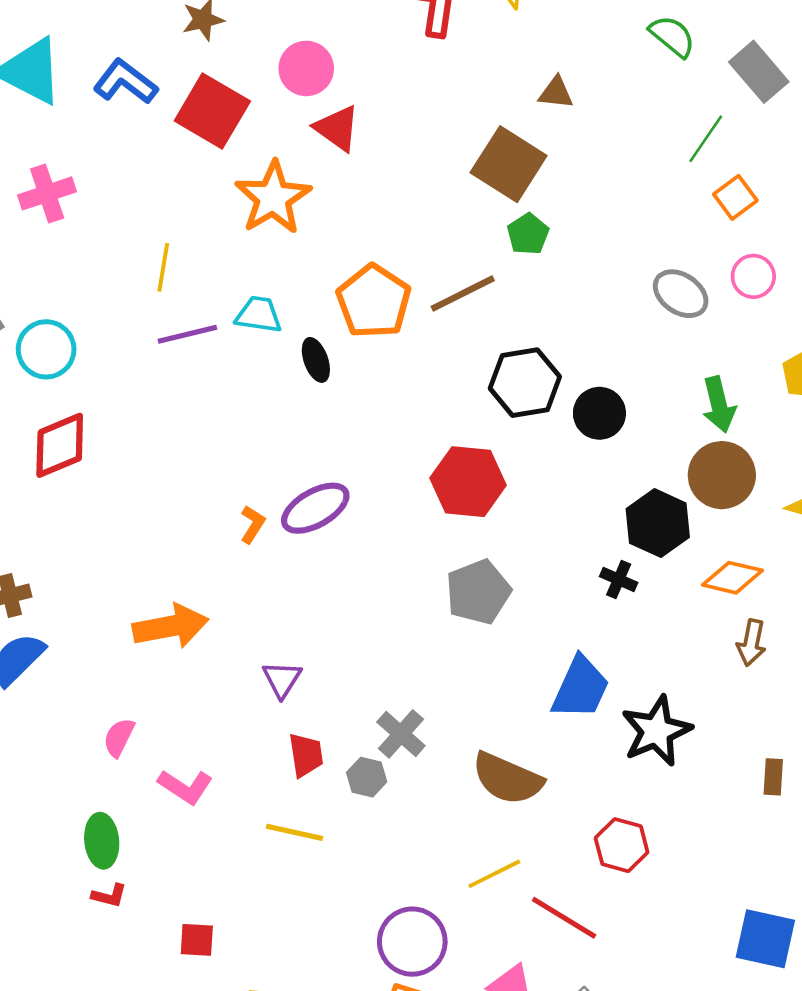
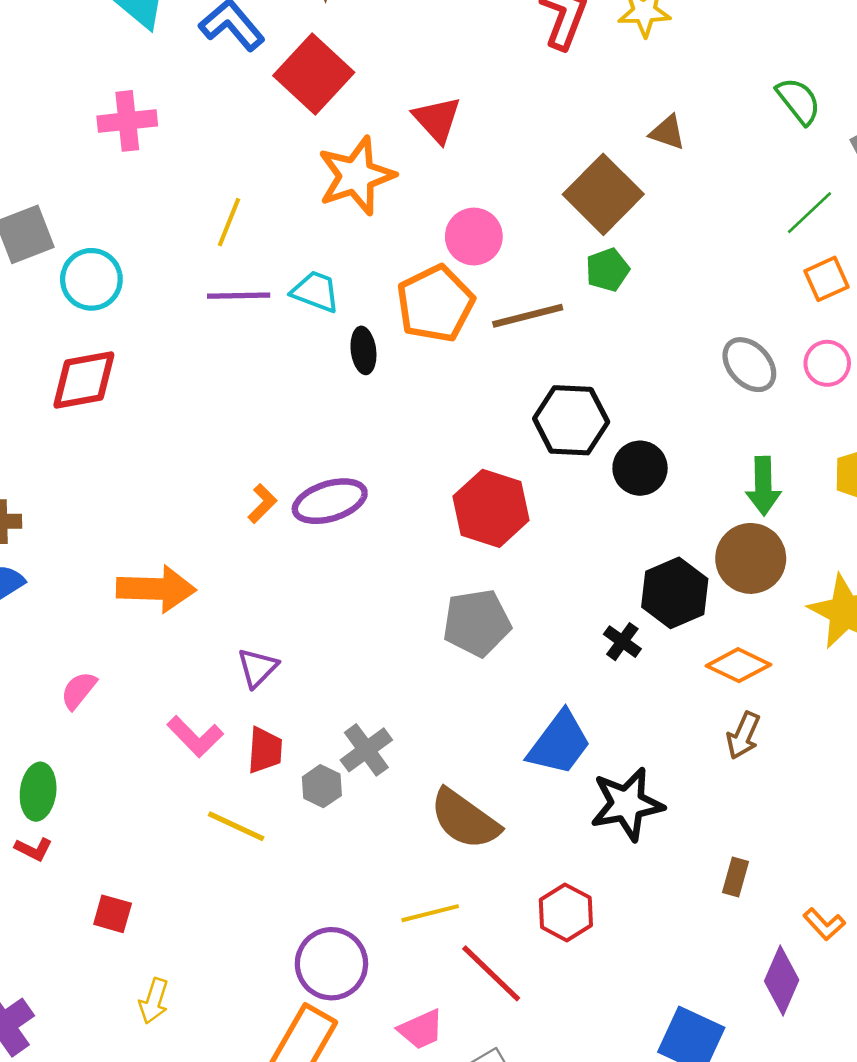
pink circle: (306, 68) -> (474, 237), moved
pink L-shape: (185, 787) -> (195, 736), moved

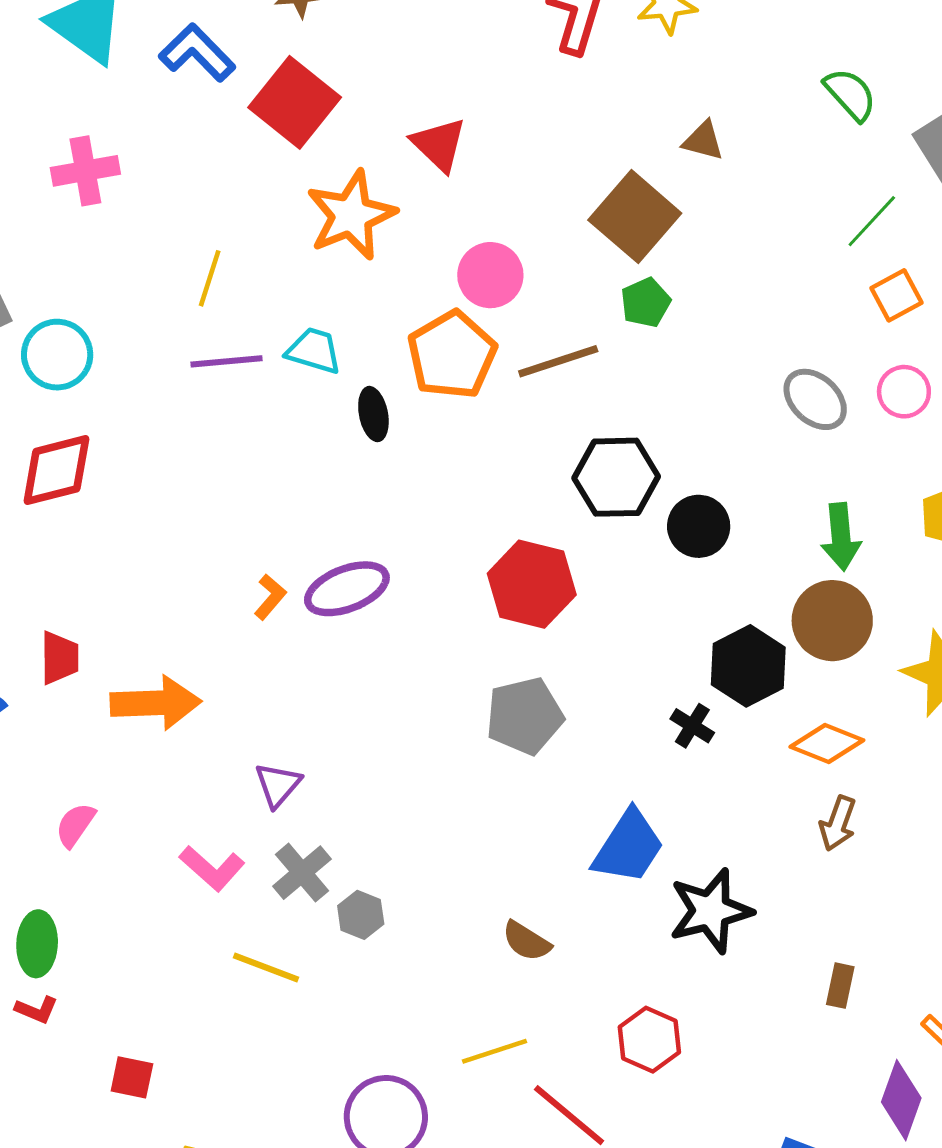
red trapezoid: (265, 750) -> (60, 658), moved
gray cross: (366, 750) -> (302, 873), moved
brown semicircle: (465, 819) -> (526, 941), size x0.6

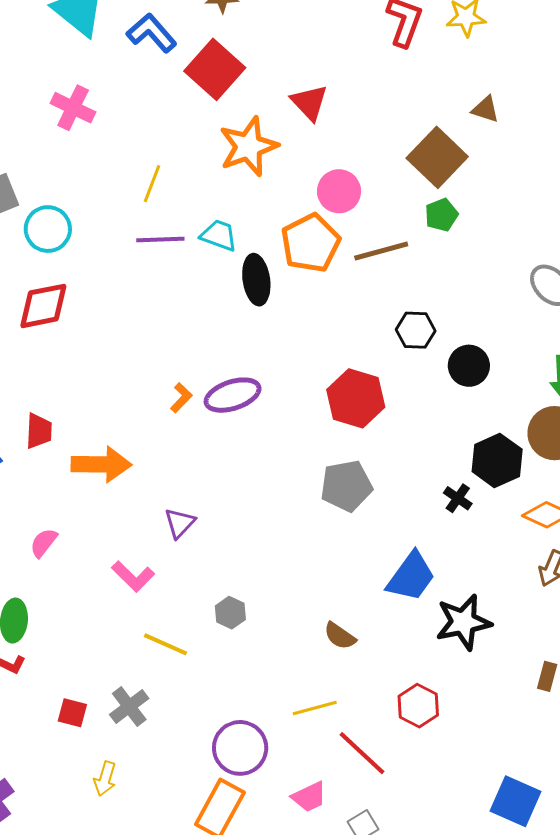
pink cross: (85, 171) -> (73, 108), turned 33
black ellipse: (373, 414) -> (256, 280), size x1.4
black hexagon: (616, 477) -> (416, 330), size x0.7
gray cross: (302, 873) -> (129, 706), moved

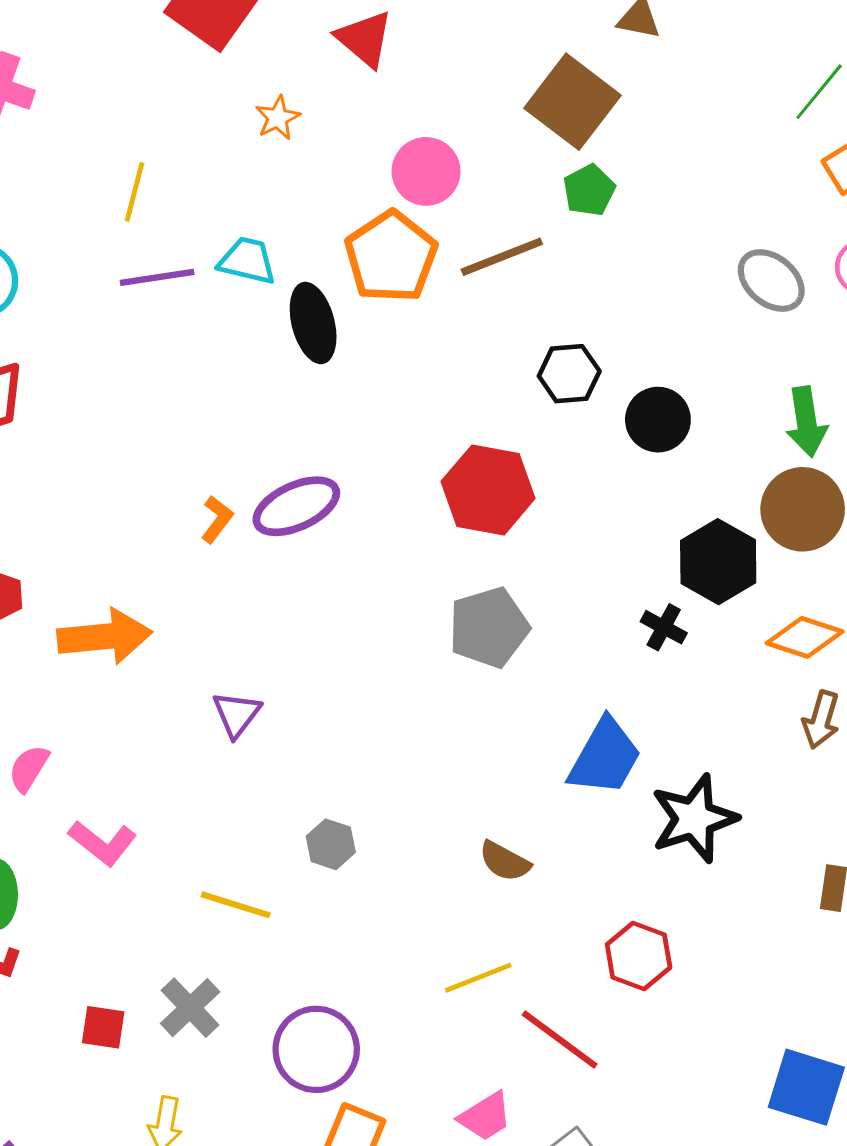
orange star: (248, 147) -> (278, 118), size x0.5
pink L-shape: (133, 576) -> (103, 843), moved
purple circle: (240, 748) -> (316, 1049), moved

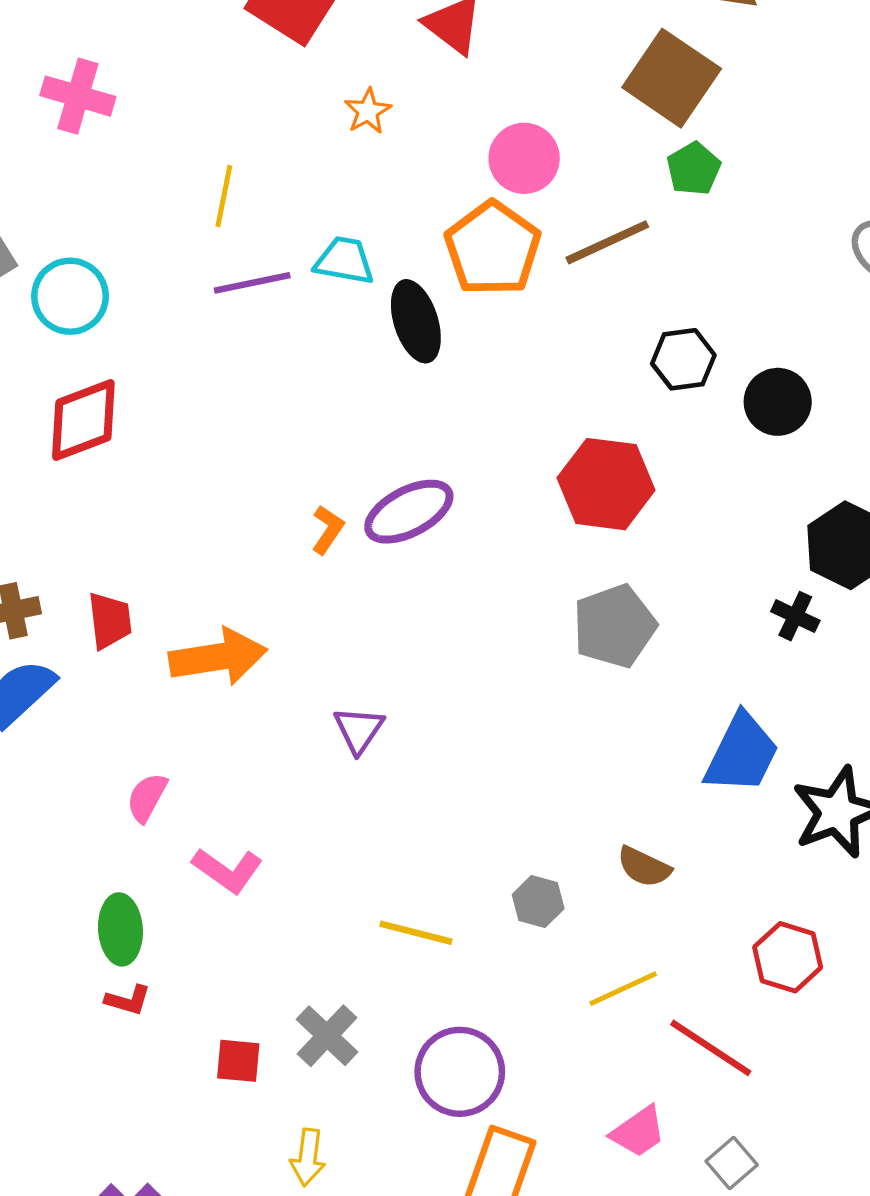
gray hexagon: (331, 844) -> (538, 902), moved
yellow line: (236, 905) -> (416, 933), moved

